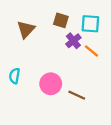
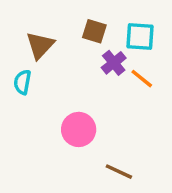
cyan semicircle: (14, 76) -> (22, 82), moved
brown line: (77, 95) -> (119, 172), moved

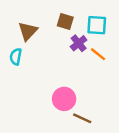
pink circle: (79, 129) -> (64, 99), moved

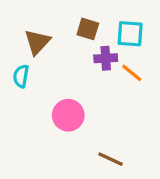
purple cross: (79, 43) -> (106, 58), turned 35
pink circle: (64, 99) -> (68, 115), moved

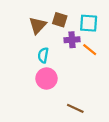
brown triangle: (37, 42) -> (38, 25), moved
cyan semicircle: (21, 76) -> (43, 55), moved

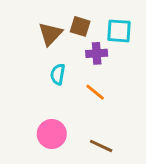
orange line: (90, 50) -> (95, 92), moved
pink circle: (47, 78) -> (52, 134), moved

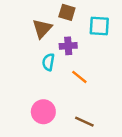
brown square: (80, 26) -> (67, 12), moved
purple cross: (97, 53) -> (68, 46), moved

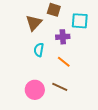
purple cross: (68, 46) -> (63, 37), moved
brown line: (84, 122) -> (60, 87), moved

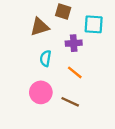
brown triangle: (34, 23) -> (40, 27), turned 30
pink circle: (35, 90) -> (41, 92), moved

